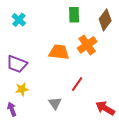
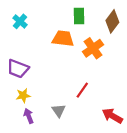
orange trapezoid: (59, 52) -> (63, 39), moved
purple arrow: (12, 109) -> (29, 116), moved

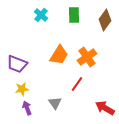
cyan cross: (20, 21) -> (41, 15), moved
orange trapezoid: (63, 39) -> (59, 55), moved, turned 115
orange cross: (93, 48) -> (87, 57), moved

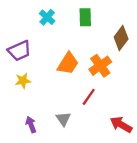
brown diamond: (105, 20) -> (121, 38), moved
purple trapezoid: (17, 64) -> (19, 51), moved, turned -45
yellow star: (22, 89) -> (23, 81), moved

